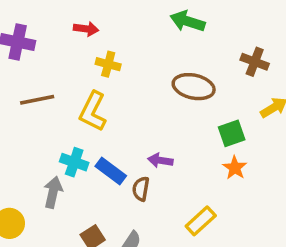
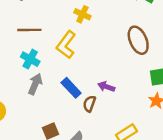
brown ellipse: (194, 87) -> (138, 40), turned 44
cyan cross: (74, 162) -> (30, 59), moved
gray arrow: (53, 192) -> (35, 84), moved

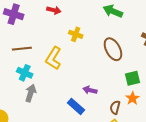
yellow cross: (82, 14) -> (76, 34), moved
blue rectangle: (71, 88) -> (76, 106), moved
brown semicircle: (89, 104) -> (115, 107), moved

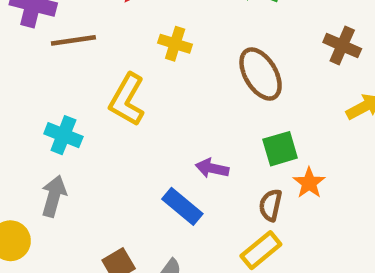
brown line: (22, 49) -> (73, 40), moved
green square: (133, 78) -> (280, 149), moved
gray arrow: (31, 93) -> (54, 196), moved

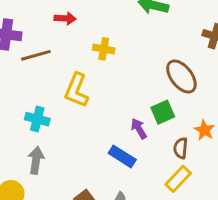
brown ellipse: (261, 74) -> (181, 77), moved
green square: (280, 149) -> (163, 112), moved
purple arrow: (212, 168) -> (139, 129), turned 55

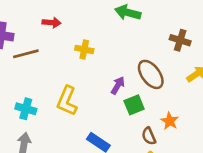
yellow L-shape: (77, 90) -> (67, 101), moved
purple arrow: (139, 129) -> (118, 85), moved, turned 60
brown semicircle: (181, 148) -> (149, 136), turned -30

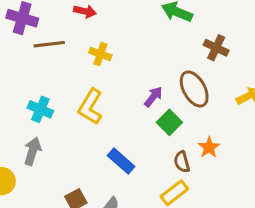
brown cross: (180, 40) -> (216, 48), moved
yellow cross: (84, 49) -> (100, 54), moved
green square: (134, 105) -> (169, 122), turned -30

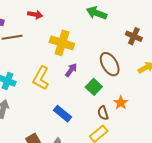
brown cross: (216, 48) -> (134, 36), moved
yellow cross: (100, 54) -> (62, 43), moved, size x1.6
purple arrow: (153, 97) -> (71, 70), moved

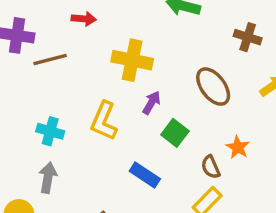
green square: (94, 87) -> (175, 133), moved

